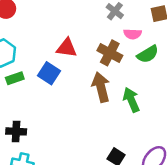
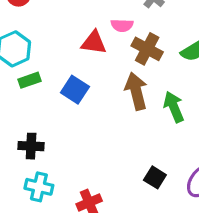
pink semicircle: (133, 34) -> (122, 25), moved
blue square: (49, 73) -> (75, 90), moved

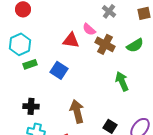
pink semicircle: (122, 25) -> (89, 29), turned 40
brown arrow: (136, 91) -> (77, 111), moved

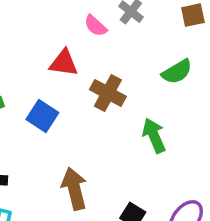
pink semicircle: (89, 29) -> (96, 26), moved
brown cross: (105, 44) -> (108, 93), moved

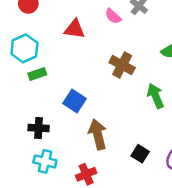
red triangle: (64, 63) -> (75, 29), moved
blue square: (42, 116) -> (75, 101), moved

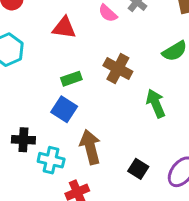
green rectangle: (37, 74) -> (71, 79), moved
cyan cross: (45, 161) -> (51, 160), moved

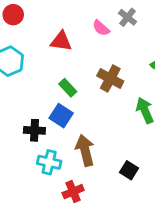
green rectangle: (71, 79) -> (68, 88), turned 66
black cross: (23, 140) -> (34, 130), moved

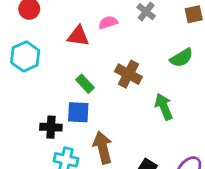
pink semicircle: (101, 28) -> (108, 22), moved, turned 120
blue square: (61, 116) -> (78, 112), turned -30

